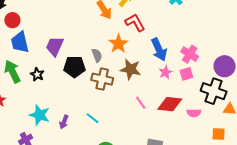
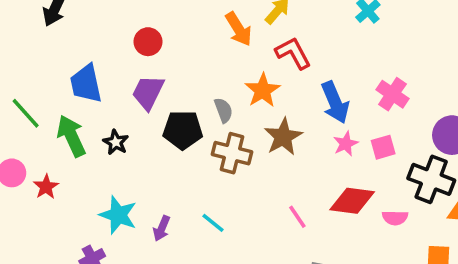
red circle: (12, 20) -> (148, 42), moved
pink cross: (190, 54) -> (392, 94), moved
brown star: (131, 69) -> (283, 137), turned 30
pink line: (141, 103) -> (297, 217), moved

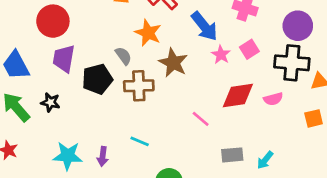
red circle: (148, 42) -> (53, 21), size x1.5

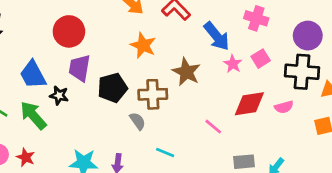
orange star: (148, 33) -> (143, 45), moved
gray semicircle: (123, 56) -> (138, 121), moved
black star: (50, 102) -> (59, 95), moved
cyan line: (140, 141) -> (165, 152), moved

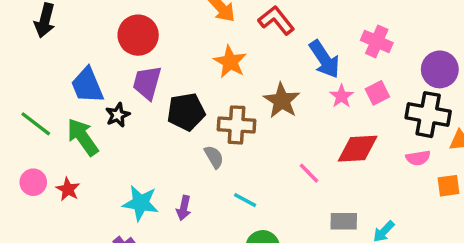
black star: (59, 95) -> (118, 115), turned 30
pink semicircle: (284, 107) -> (418, 158), moved

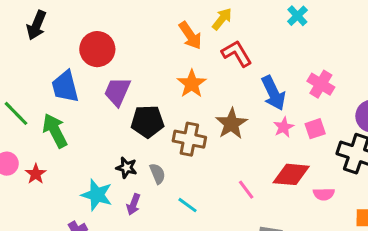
red circle: (138, 35) -> (97, 49), moved
black star: (118, 115) -> (127, 168), moved, turned 30
gray semicircle: (214, 157) -> (157, 174), moved
pink semicircle: (418, 158) -> (324, 194), moved

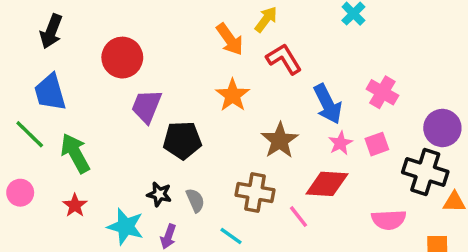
blue trapezoid: (65, 87) -> (50, 92), moved
brown cross: (189, 139) -> (255, 193), moved
red star: (36, 174) -> (75, 205), moved
red diamond: (291, 174) -> (327, 184), moved
pink semicircle: (324, 194) -> (389, 220), size x1.4

